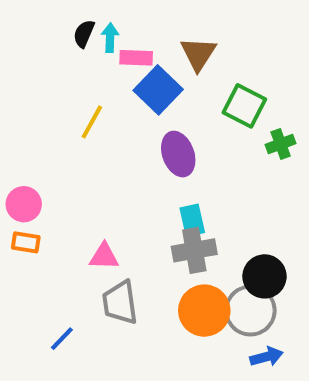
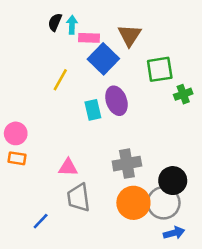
green square: (244, 106) -> (160, 69), turned -36
cyan rectangle: (192, 220) -> (93, 110), moved

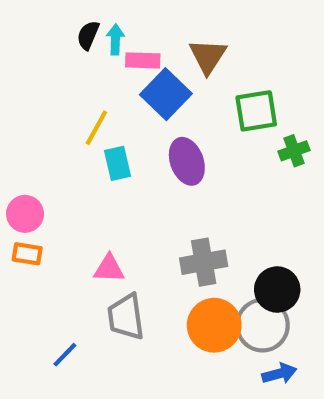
cyan rectangle: (93, 110) -> (117, 163), moved

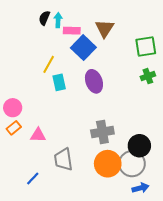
green square: (256, 111) -> (146, 46), moved
orange rectangle: (27, 254) -> (14, 128), turned -48
pink triangle: (109, 268) -> (38, 135), moved

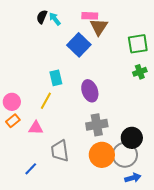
cyan arrow: (58, 20) -> (55, 19), turned -40
pink rectangle: (72, 31) -> (90, 16), moved
yellow line: (49, 64) -> (46, 101), moved
purple ellipse: (94, 81) -> (90, 91), moved

